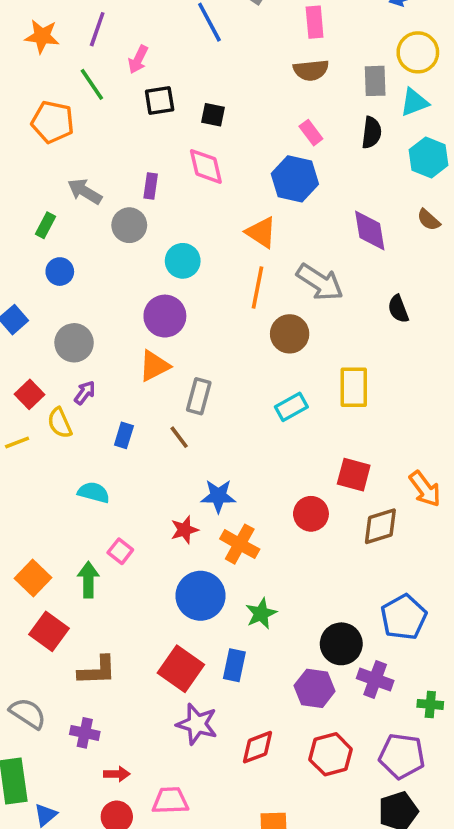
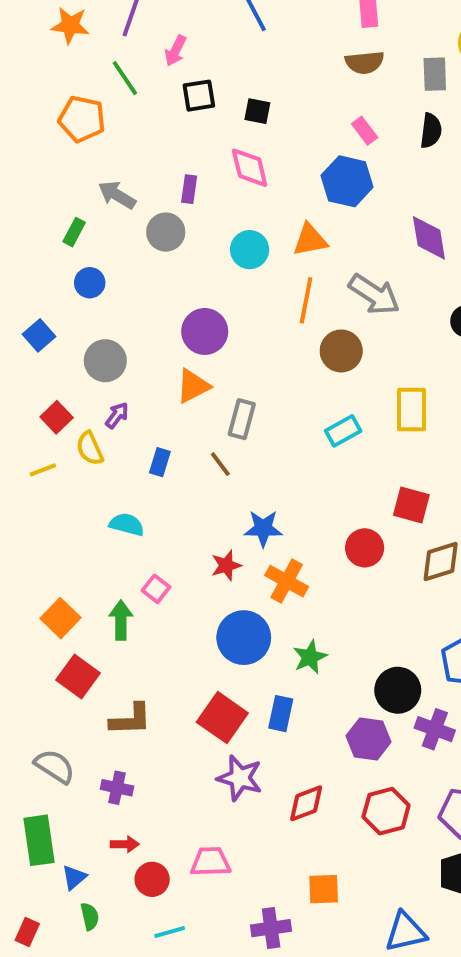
orange triangle: (261, 232) -> (310, 240), turned -44
cyan circle: (183, 261) -> (250, 250), moved
red arrow: (117, 774) -> (125, 844), moved

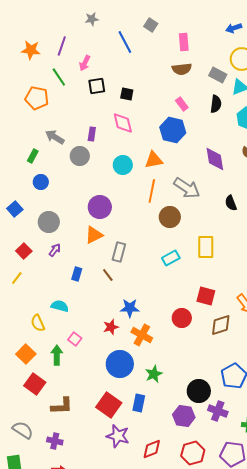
gray rectangle: (435, 74) -> (218, 75), turned -60
yellow semicircle: (90, 448) -> (38, 323), moved
yellow line: (43, 470) -> (17, 278), turned -32

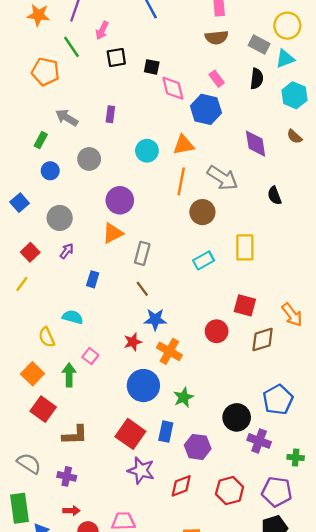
pink diamond: (123, 123) -> (173, 88), moved
gray circle: (80, 156) -> (89, 159), moved
brown line: (108, 275) -> (142, 289), moved
purple hexagon: (184, 416) -> (198, 447), moved

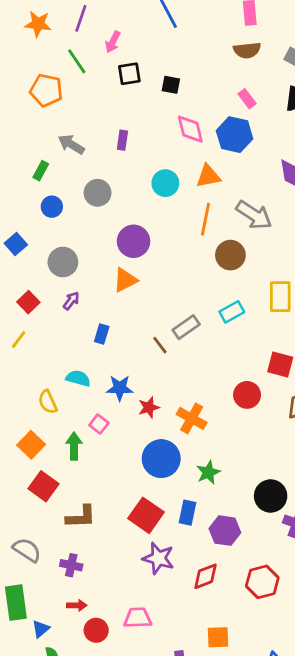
pink diamond: (173, 88) -> (190, 129), moved
gray rectangle: (142, 253) -> (186, 327), moved, turned 40
blue star: (155, 319) -> (120, 388), moved

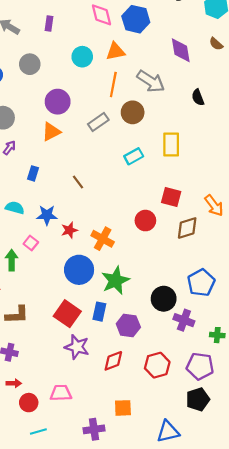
gray rectangle: (186, 327) -> (98, 122), moved
green star: (208, 472) -> (115, 280), size x1.5

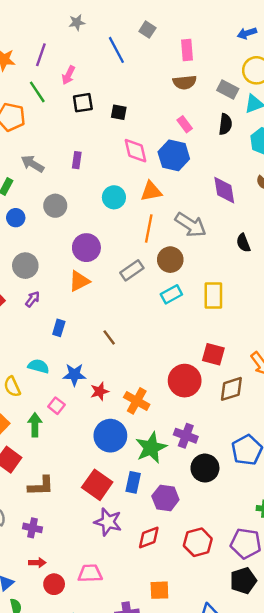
cyan rectangle: (134, 156) -> (171, 294), moved
red circle: (145, 221) -> (185, 381), size x1.4
purple cross: (184, 320) -> (186, 436), moved

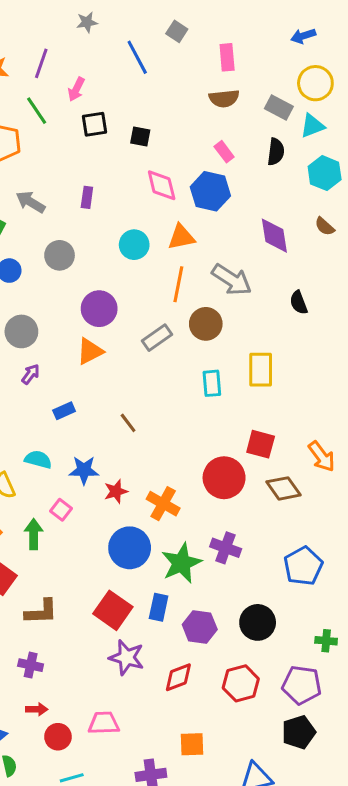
cyan rectangle: (171, 294) -> (212, 383), moved, turned -66
blue rectangle: (59, 328) -> (64, 411), turned 49
brown diamond: (231, 389) -> (283, 488), turned 72
black circle: (205, 468) -> (258, 622), moved

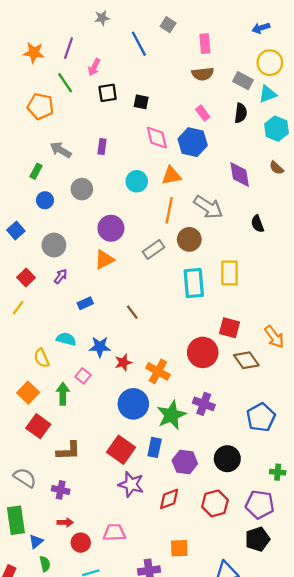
cyan rectangle: (212, 383) -> (194, 283), size x1.5

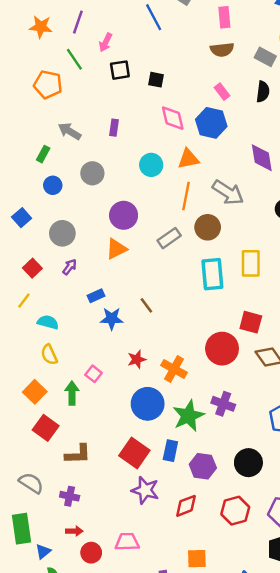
cyan semicircle: (66, 339) -> (48, 322), moved
blue star: (100, 347) -> (112, 319), moved

